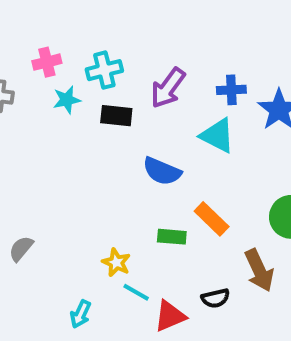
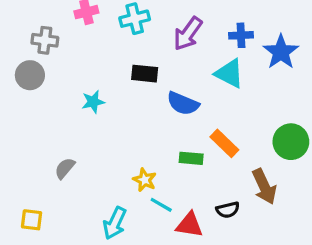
cyan star: (67, 100) -> (93, 102), moved
black rectangle: (116, 116) -> (145, 74), moved
cyan arrow: (81, 314) -> (115, 223), size x1.4
red triangle: (170, 316) -> (189, 225), turned 32

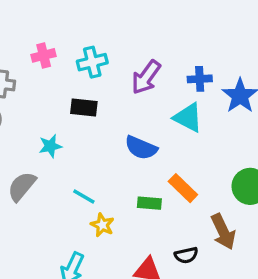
black rectangle: (145, 74) -> (84, 107), moved
gray semicircle: (65, 168) -> (22, 186), moved, size x1.4
cyan line: (161, 205) -> (84, 196), moved

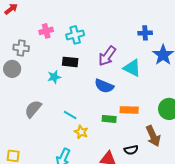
purple arrow: (146, 77) -> (107, 56), moved
blue cross: (200, 79) -> (145, 33), moved
cyan star: (50, 146) -> (54, 77), moved
orange rectangle: (183, 188) -> (129, 110), turned -42

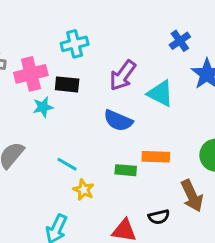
pink cross: (46, 31) -> (31, 74), moved, size x1.5
blue cross: (145, 33) -> (180, 41), turned -32

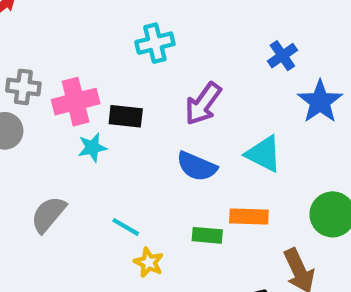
cyan cross: (75, 44) -> (155, 43), moved
cyan triangle: (160, 93) -> (264, 154), moved

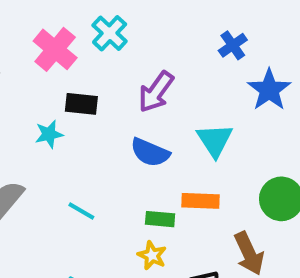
cyan cross: (155, 43) -> (110, 33), turned -33
pink cross: (76, 102) -> (55, 49), moved, turned -36
cyan triangle: (264, 154) -> (215, 140), turned 30
yellow star: (149, 262) -> (152, 255), moved

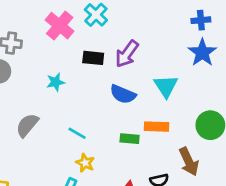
blue cross: (233, 45) -> (201, 20), moved, turned 30
black rectangle: (81, 104) -> (93, 58), moved
yellow star: (152, 255) -> (85, 163), moved

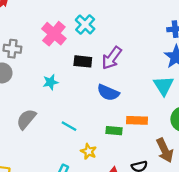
cyan triangle: (166, 86) -> (164, 86), moved
yellow star: (85, 163) -> (89, 151), moved

